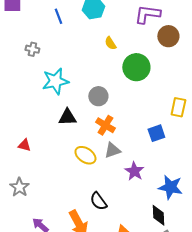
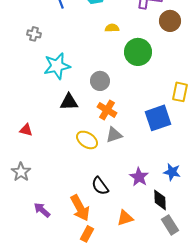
yellow semicircle: (110, 43) -> (112, 28), turned 120
blue square: (156, 133) -> (158, 118), size x1.5
purple star: (134, 171) -> (139, 177), moved
blue star: (170, 187) -> (172, 172), size x0.7

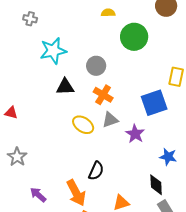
red triangle: (26, 130) -> (11, 113), moved
purple star: (139, 177) -> (135, 134), moved
black semicircle: (100, 186) -> (96, 171), turned -120

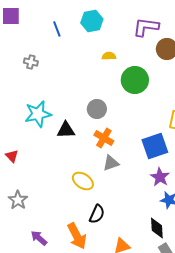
cyan star: (53, 51) -> (38, 114), moved
red triangle: (11, 113) -> (12, 156), turned 32
yellow ellipse: (83, 125) -> (83, 181), moved
purple star: (135, 134) -> (160, 177), moved

